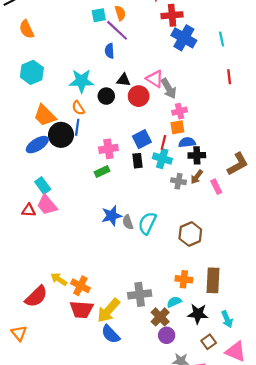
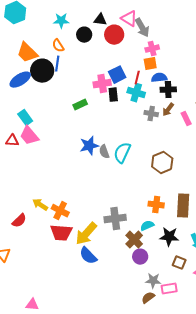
cyan star: (81, 81) -> (61, 21), size x0.7
pink cross: (108, 149) -> (102, 84), moved
red semicircle: (36, 297) -> (19, 221), size x0.7
brown square: (209, 342) -> (179, 263), turned -32

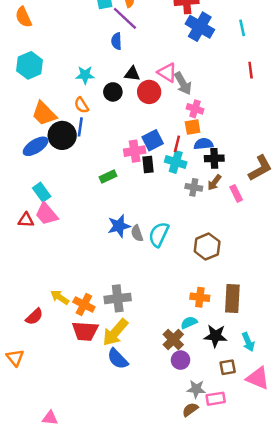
pink cross: (152, 49) -> (195, 109), turned 32
gray cross: (115, 219) -> (118, 298), moved
brown square: (179, 263) -> (228, 367), turned -32

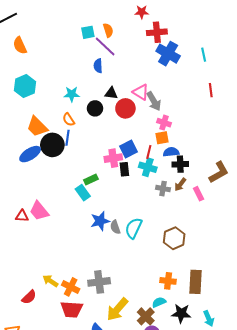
cyan rectangle: (42, 192) -> (83, 193), moved
yellow arrow: (115, 332) -> (117, 309), moved

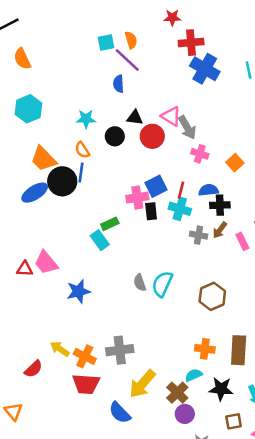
orange square: (162, 138) -> (235, 163), moved, turned -32
blue star: (100, 221) -> (78, 291), moved

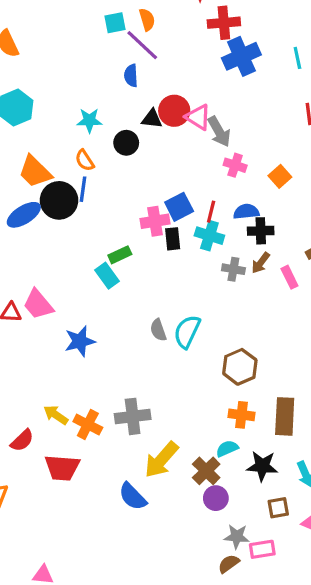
blue cross: (205, 69) -> (241, 56), turned 36
red circle: (152, 136) -> (174, 111), moved
brown hexagon: (212, 296) -> (240, 367), moved
red trapezoid: (86, 384) -> (62, 468), moved

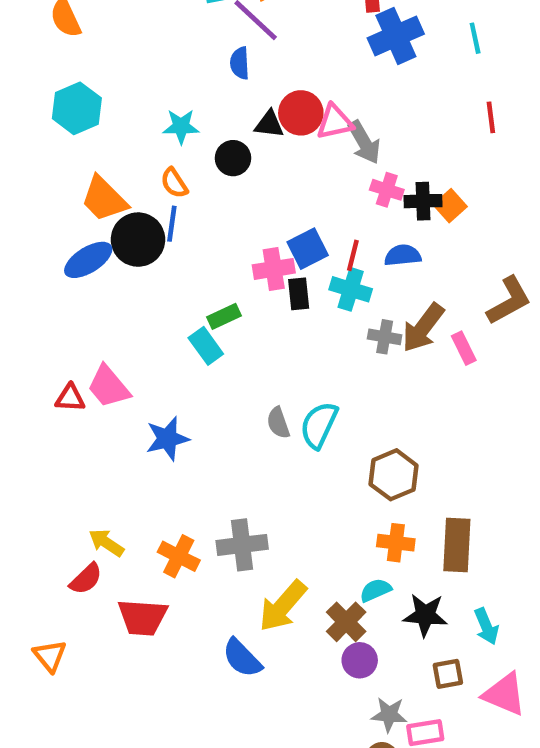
pink triangle: (198, 117) -> (335, 122), turned -44
black cross: (261, 231) -> (423, 201), moved
brown arrow: (261, 263) -> (423, 328), size x1.6
yellow arrow: (56, 415) -> (106, 543), moved

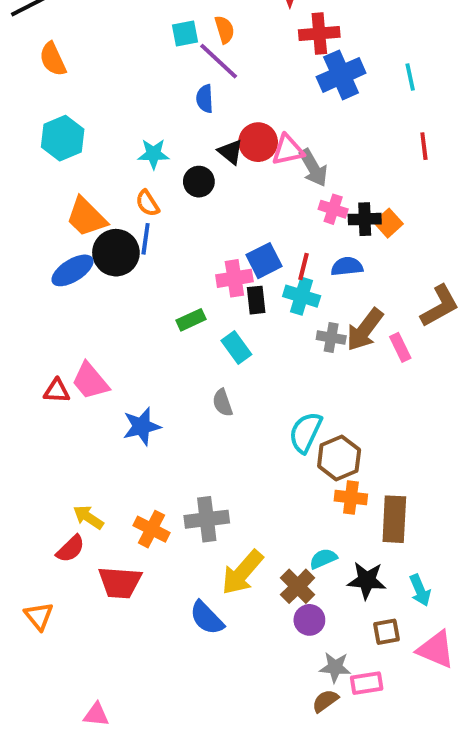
black triangle: (269, 124) -> (230, 152), turned 32
cyan rectangle: (206, 346) -> (236, 347), moved
gray semicircle: (278, 423) -> (223, 403), moved
cyan semicircle: (319, 425) -> (305, 432), moved
orange cross: (396, 543) -> (351, 497), moved

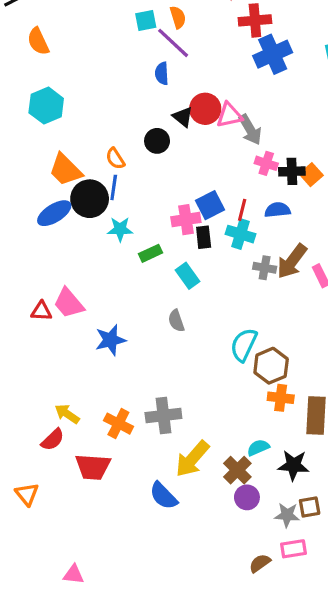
cyan star: (153, 154) -> (120, 229), moved
gray star: (335, 667) -> (287, 515), moved

